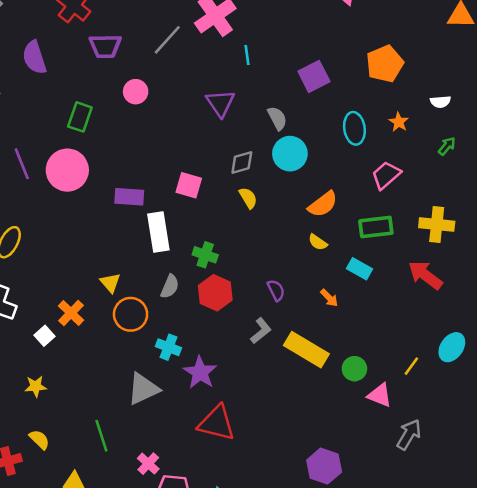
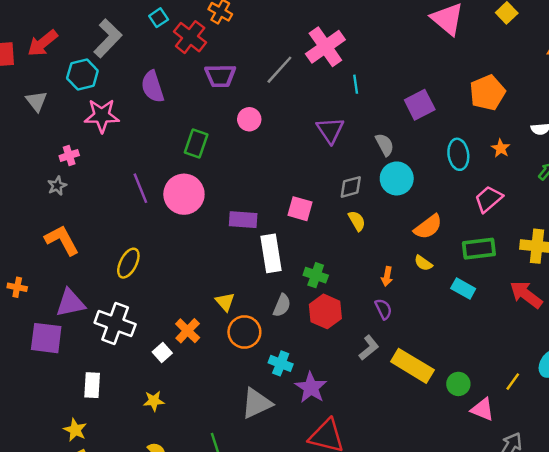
orange arrow: (329, 298) -> (387, 276), moved, turned 54

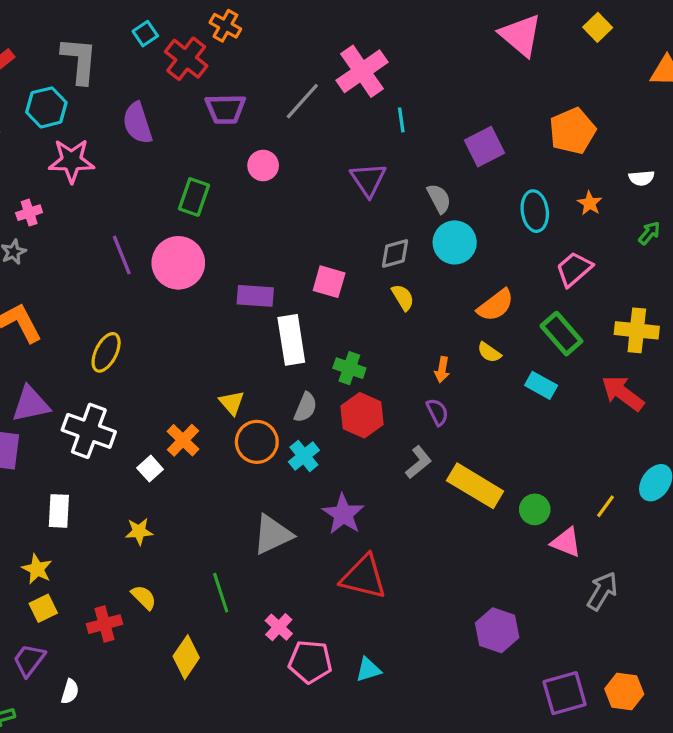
gray L-shape: (108, 38) -> (79, 60), turned -39
green rectangle: (479, 249) -> (561, 334), turned 56
cyan cross: (281, 363) -> (304, 456), moved, turned 30

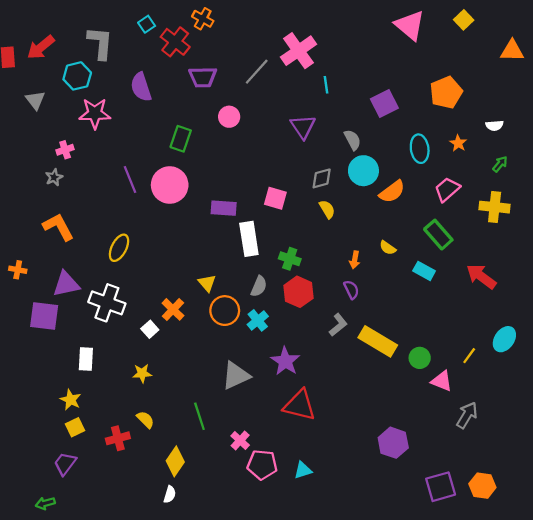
orange semicircle: (495, 305) -> (392, 192), moved
yellow cross: (637, 330) -> (495, 207), moved
white semicircle: (70, 692) -> (170, 494), moved

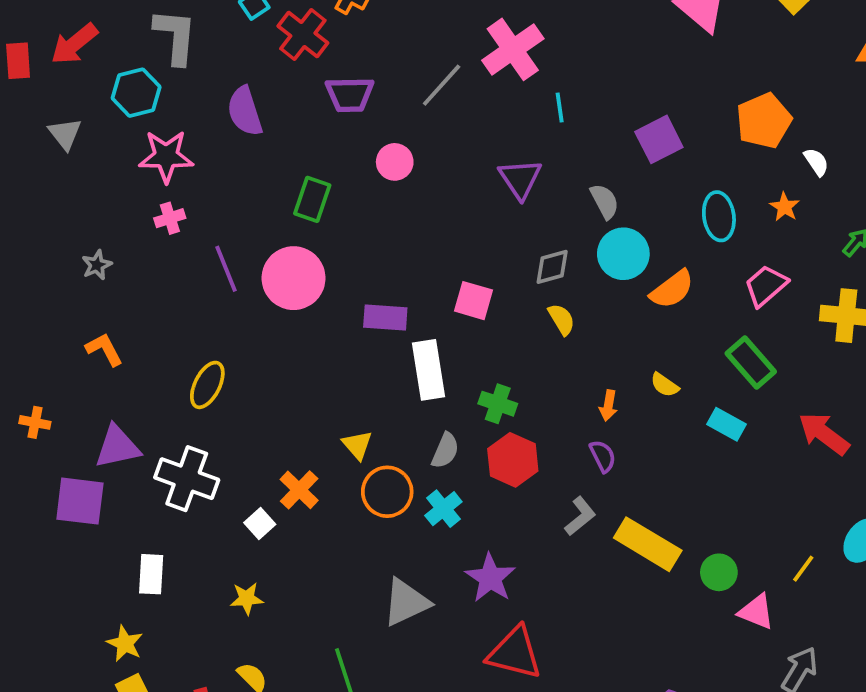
white semicircle: (495, 126) -> (816, 162), moved, turned -119
pink cross: (65, 150) -> (170, 218), moved
orange L-shape: (58, 227) -> (104, 349), size x0.7

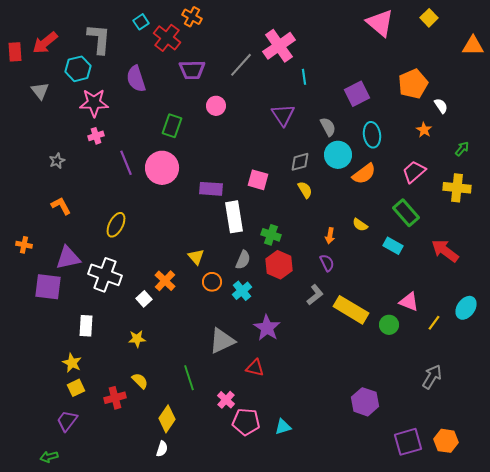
cyan ellipse: (719, 216) -> (372, 135), moved
orange circle: (387, 492) -> (212, 282), size x0.7
pink triangle: (756, 612) -> (409, 302), moved
red triangle: (515, 653) -> (255, 368), moved, size x0.6

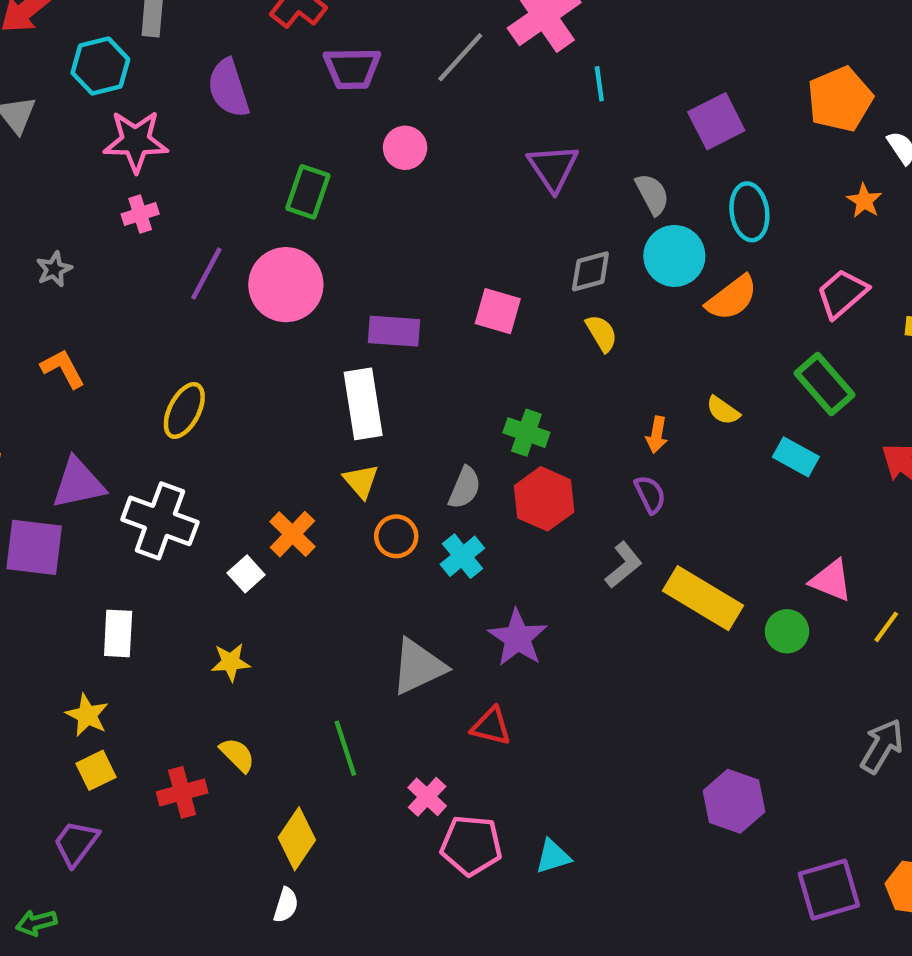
purple line: (126, 163) -> (206, 274), turned 50
white rectangle: (234, 217) -> (363, 404), moved

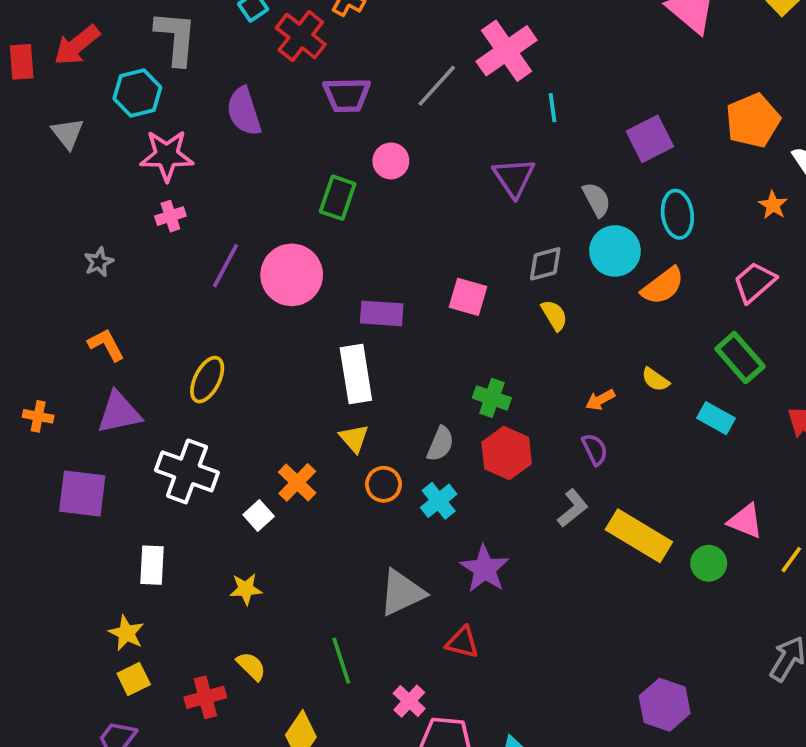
green rectangle: (308, 192) -> (338, 198), moved
orange arrow: (657, 435) -> (600, 400), turned 52
purple triangle: (78, 483) -> (119, 413), moved

